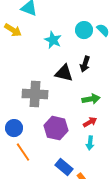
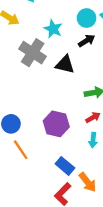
black arrow: (85, 64) -> (87, 41), moved, turned -140
gray cross: (35, 94) -> (33, 53), moved, turned 30

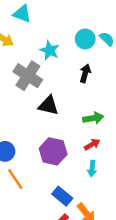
black arrow: (87, 41) -> (85, 73), moved, turned -42
black triangle: (65, 64) -> (49, 106), moved

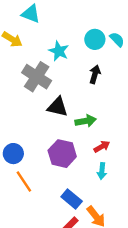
green arrow: (93, 118) -> (86, 121), moved

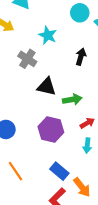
cyan circle: (95, 39) -> (80, 13), moved
gray cross: (37, 77) -> (27, 59), size x0.7
orange line: (24, 182) -> (16, 171), moved

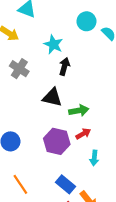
black arrow: (81, 57) -> (64, 66), moved
gray cross: (27, 59) -> (19, 69), moved
red arrow: (87, 123) -> (83, 134), moved

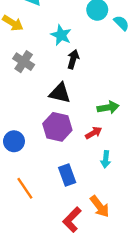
green arrow: (79, 111) -> (108, 107), moved
purple hexagon: (57, 141) -> (57, 127), moved
blue rectangle: (66, 184) -> (67, 175), moved, turned 30

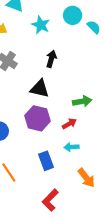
cyan star: (61, 35) -> (41, 25), moved
cyan arrow: (106, 159) -> (71, 147), moved, turned 80
orange arrow: (100, 206) -> (86, 178), moved

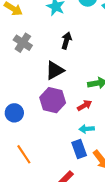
black triangle: (40, 89) -> (55, 70), turned -42
blue rectangle: (46, 161) -> (79, 149), moved

